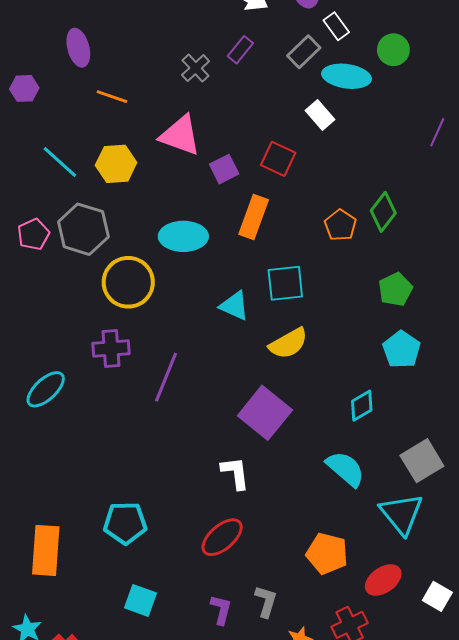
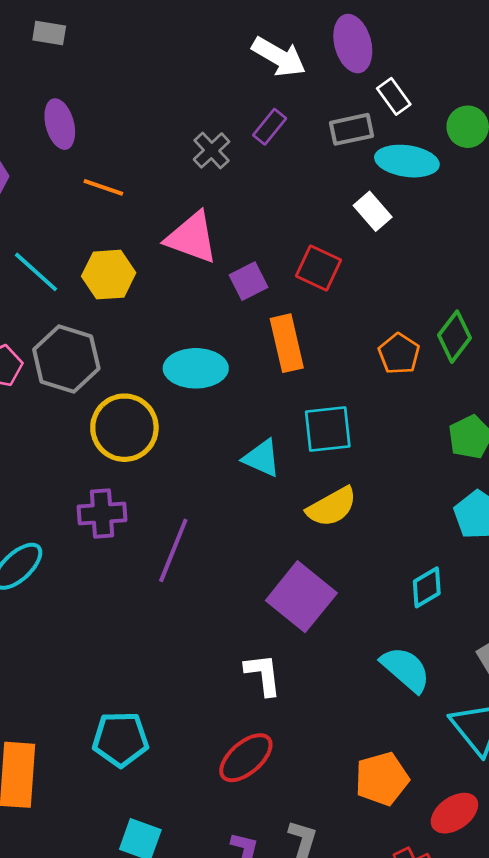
gray rectangle: (304, 52) -> (351, 129), turned 32
orange rectangle: (254, 217) -> (287, 343), turned -33
orange pentagon: (327, 554) -> (382, 779), turned -30

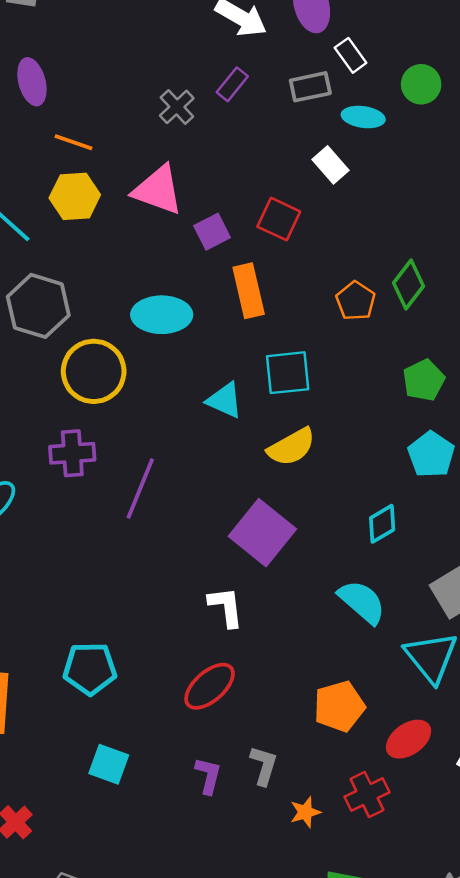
cyan ellipse: (407, 161) -> (363, 117), size x0.7
yellow hexagon: (109, 275) -> (75, 196), moved

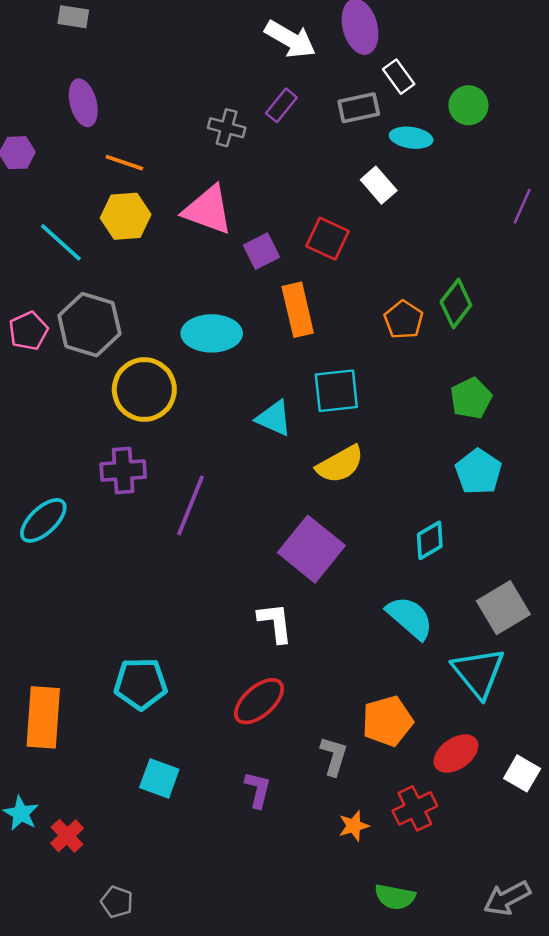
gray cross: (177, 107) -> (227, 128), turned -32
gray L-shape: (264, 766) -> (334, 756), moved

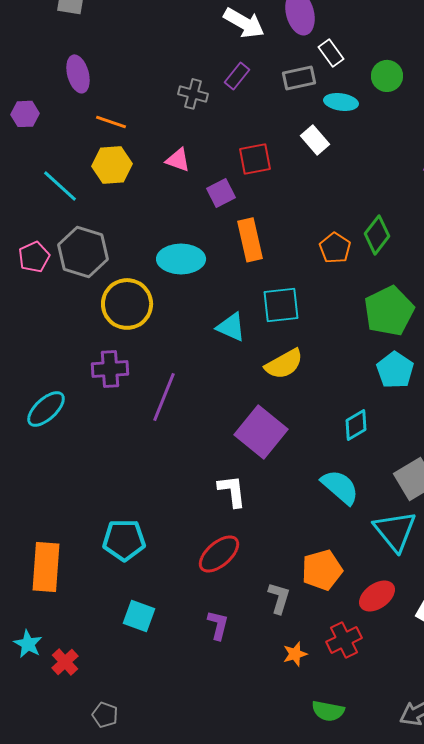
pink triangle: (208, 210) -> (178, 160), size x0.6
red square: (328, 239) -> (255, 159), moved, turned -36
green pentagon: (471, 398) -> (389, 311), size x1.5

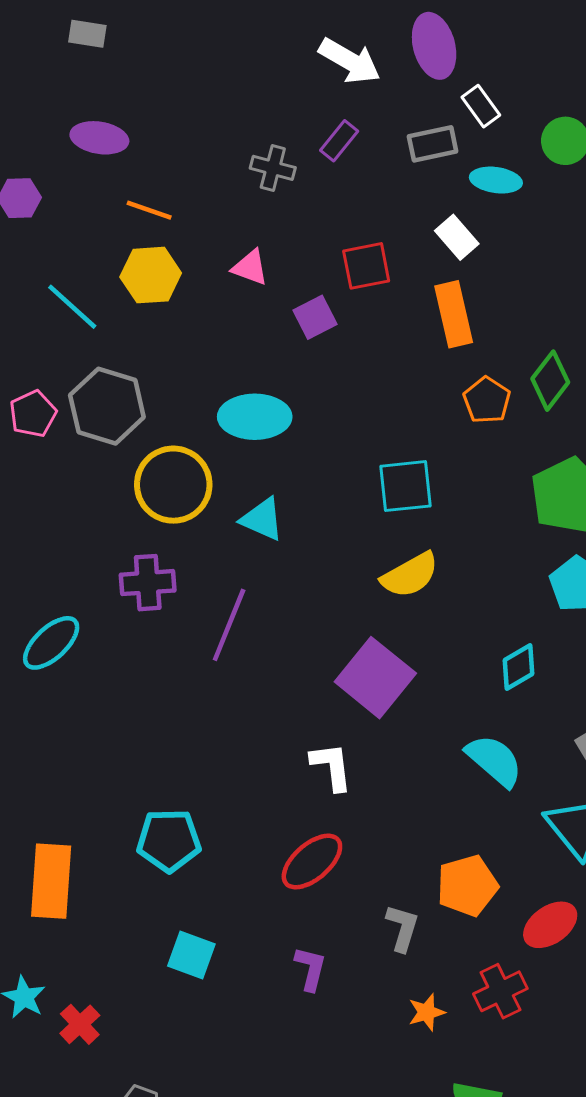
purple ellipse: (78, 74) -> (99, 138), turned -66
orange rectangle: (250, 240) -> (454, 314), moved
cyan triangle: (231, 327) -> (262, 519), moved

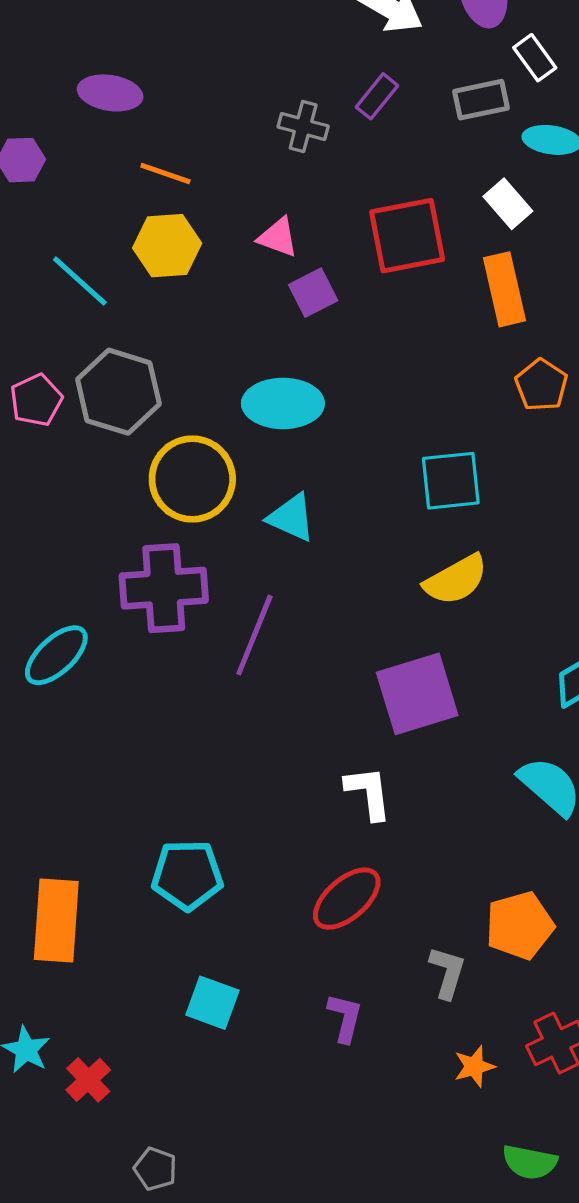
red square: (366, 266) -> (407, 236), size x1.4
purple square: (315, 317) -> (313, 293), moved
purple cross: (148, 583) -> (164, 588), size x1.4
purple square: (375, 678) -> (417, 694), turned 34

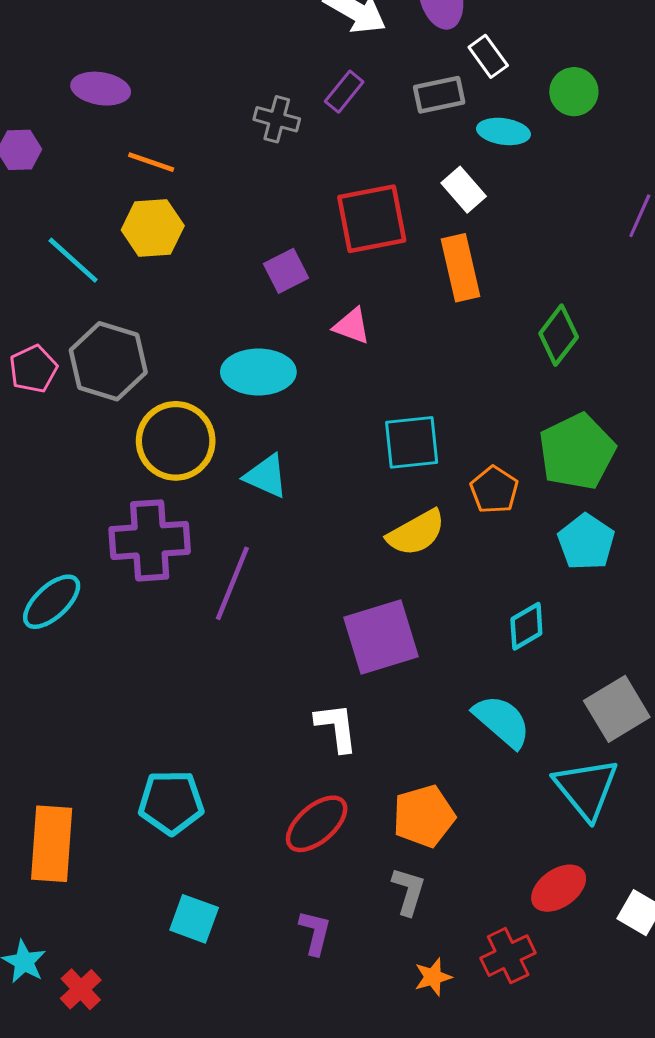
pink triangle: (278, 237) -> (352, 326), moved
orange pentagon: (541, 385) -> (494, 490), moved
orange pentagon: (520, 925) -> (424, 816), moved

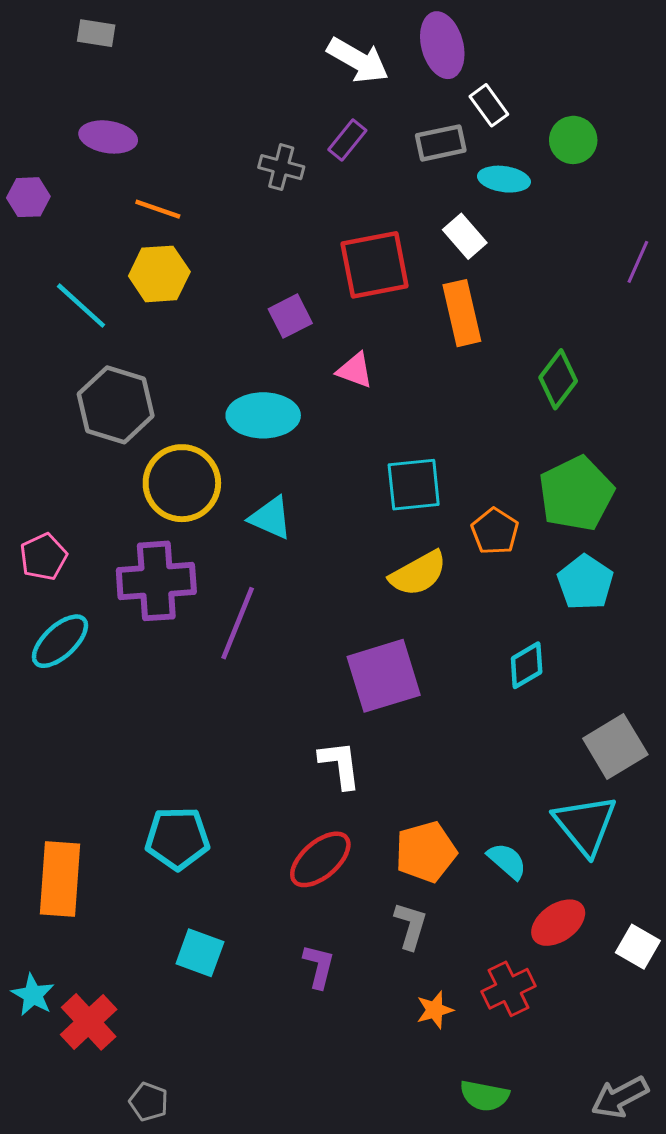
pink pentagon: (33, 369) -> (43, 557), moved
cyan semicircle: (502, 721) -> (507, 861), moved, size x0.7
red cross: (81, 989) -> (89, 1022), size x1.4

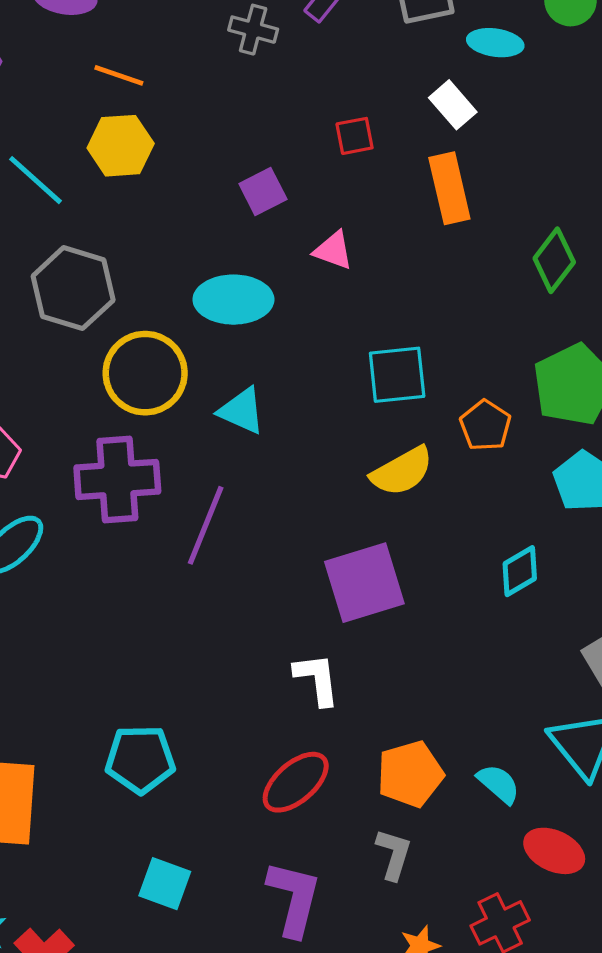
red square: (375, 265) -> (355, 136), size x0.5
red ellipse: (558, 923) -> (554, 851), turned 60
purple L-shape: (319, 966) -> (294, 898), size x1.6

